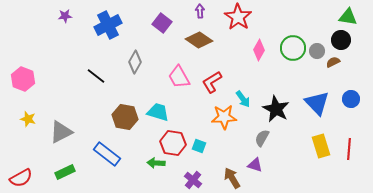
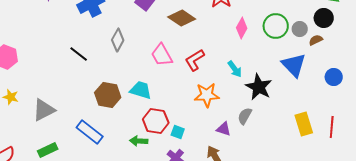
cyan arrow: (243, 99) -> (235, 69), moved
blue triangle: (317, 103) -> (294, 65), moved
cyan square: (199, 146) -> (178, 132), moved
purple triangle: (255, 165) -> (224, 129), moved

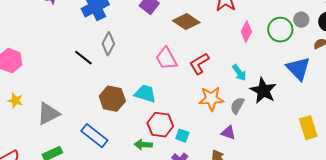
gray circle: (300, 29) -> (301, 20), moved
gray diamond: (118, 40) -> (108, 44), moved
gray semicircle: (245, 116) -> (237, 106), moved

